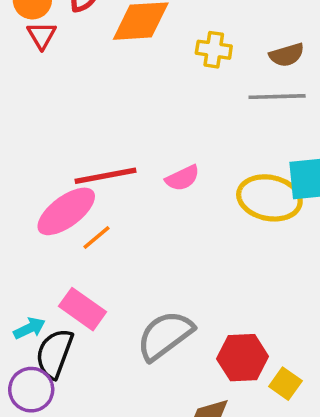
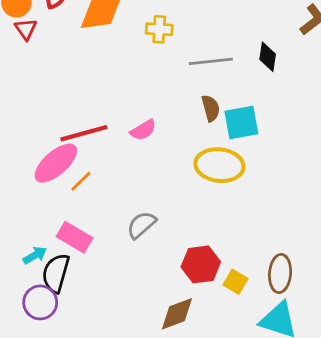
brown semicircle: (287, 55) -> (211, 108), moved, turned -84
yellow ellipse: (269, 198) -> (219, 165), moved
gray semicircle: (165, 335) -> (141, 225), moved, size x0.7

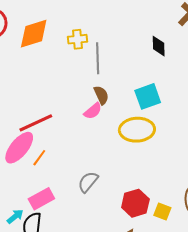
gray line: (211, 61) -> (98, 58), moved, turned -76
brown semicircle: (211, 108) -> (101, 95), moved
pink semicircle: (143, 130) -> (93, 111), moved
pink rectangle: (75, 237) -> (41, 199), turned -50

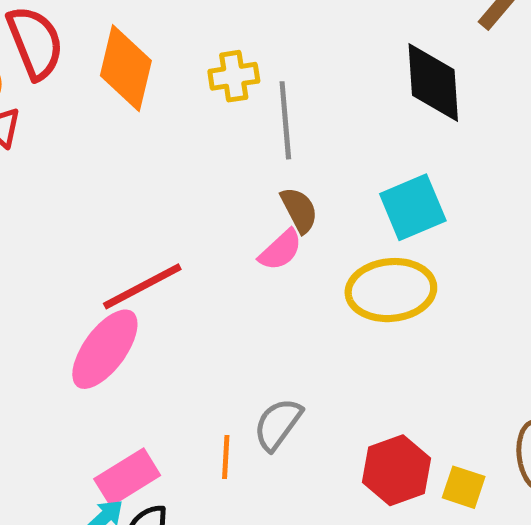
orange diamond: (34, 34) -> (126, 68), turned -56
black diamond: (159, 46) -> (433, 83), size x1.6
orange line: (39, 158) -> (226, 457), moved, turned -30
pink rectangle: (41, 199) -> (127, 477), moved

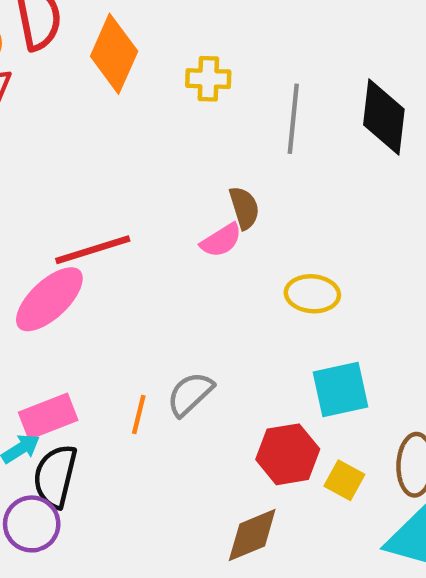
gray line: (285, 120) -> (293, 119), moved
cyan square: (413, 207) -> (340, 390), moved
yellow ellipse: (391, 290) -> (312, 294), size x0.7

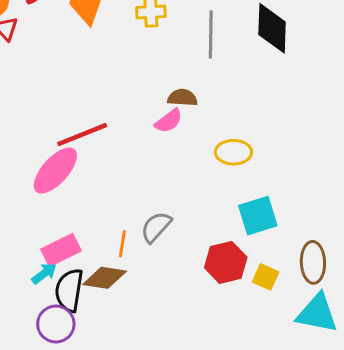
brown semicircle: (244, 208) -> (182, 98), turned -64
brown diamond: (252, 535) -> (105, 278), moved, turned 36

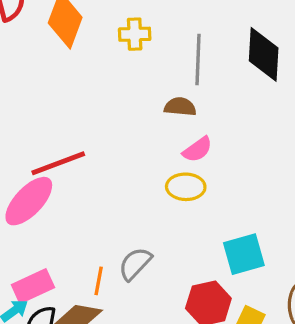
brown semicircle: (182, 98) -> (180, 107), moved
pink semicircle: (169, 121) -> (197, 150), moved
yellow ellipse: (233, 152) -> (186, 187), moved

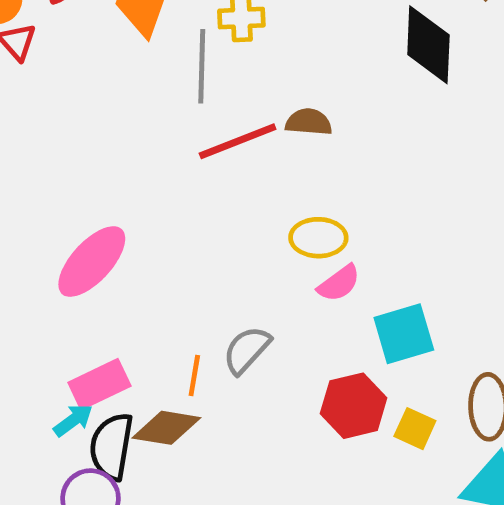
gray line: (198, 60) -> (202, 66), moved
pink semicircle: (197, 150) -> (339, 283), moved
red line: (58, 163) -> (238, 141), moved

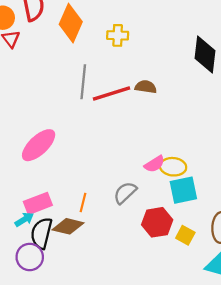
gray line: (202, 66) -> (83, 82), moved
yellow ellipse: (318, 238) -> (173, 167), moved
gray semicircle: (247, 350) -> (125, 193), moved

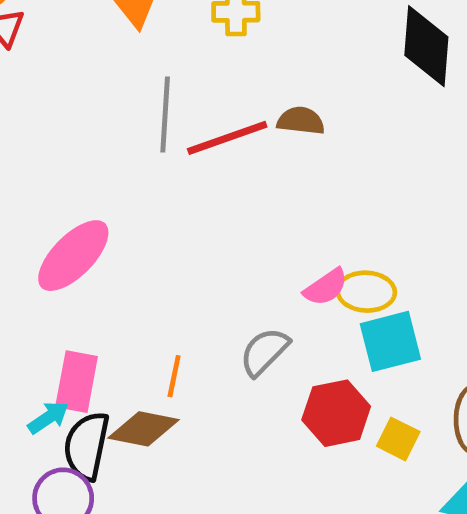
pink rectangle: (38, 203) -> (77, 382), turned -56

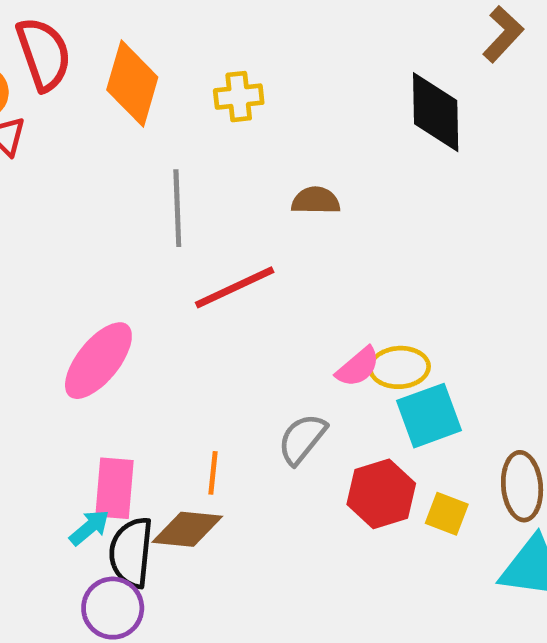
red line: (227, 138) -> (235, 287), moved

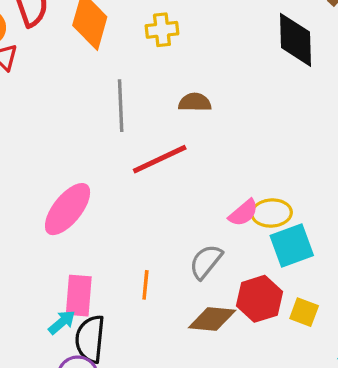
brown semicircle: (316, 201) -> (195, 102), moved
brown diamond: (187, 529) -> (212, 319), moved

